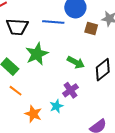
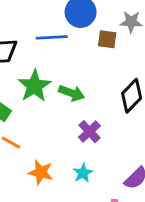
green arrow: (76, 62) -> (72, 93), moved
cyan star: (56, 106) -> (83, 173), moved

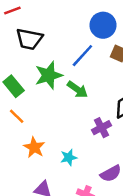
blue line: (52, 37) -> (82, 56), moved, turned -60
purple cross: (89, 132) -> (101, 128), moved

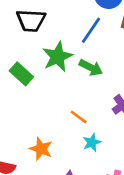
orange line: (17, 116) -> (79, 117), moved
orange star: (34, 147) -> (41, 149), moved

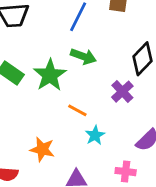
green star: (58, 57) -> (50, 75), moved

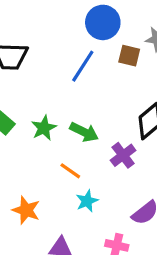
green arrow: (83, 56) -> (84, 132), moved
green star: (50, 75) -> (44, 128), size x0.7

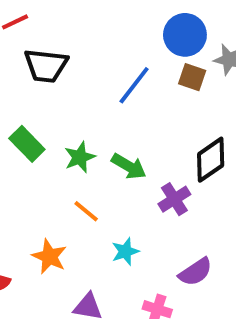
blue circle: (103, 22) -> (185, 35), moved
orange line: (70, 171) -> (86, 211), moved

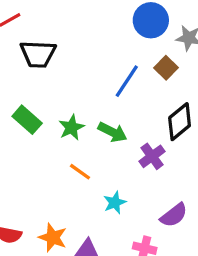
brown square: (192, 77) -> (166, 68), moved, turned 30
blue line: (134, 85) -> (127, 81), moved
orange star: (49, 257) -> (53, 238), moved

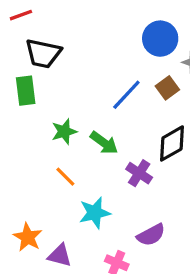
green rectangle: (27, 120) -> (26, 91), moved, turned 32
purple cross: (152, 156) -> (139, 173), turned -30
cyan star: (115, 203) -> (95, 213), size x1.4

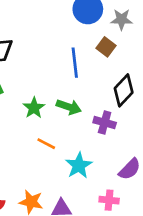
blue line: (126, 95) -> (75, 63), turned -32

